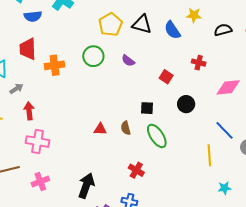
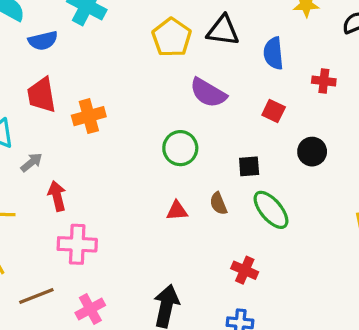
blue semicircle: (172, 30) -> (273, 53), moved, turned 36
green circle: (93, 56) -> (180, 148), moved
purple semicircle: (128, 61) -> (208, 93), size x1.6

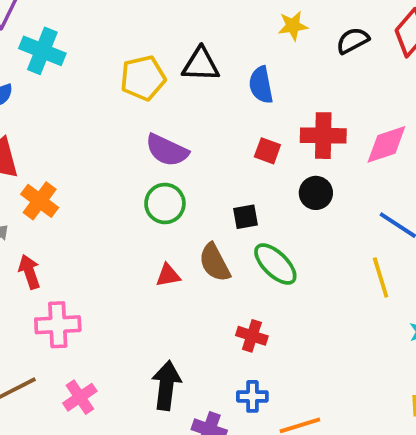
yellow pentagon: (172, 37) -> (143, 78), turned 30
red cross: (324, 81) -> (323, 136), moved, size x1.6
purple semicircle: (208, 93) -> (167, 150), moved
orange cross: (89, 116) -> (40, 201), moved, turned -32
brown semicircle: (218, 204) -> (215, 263), size x1.5

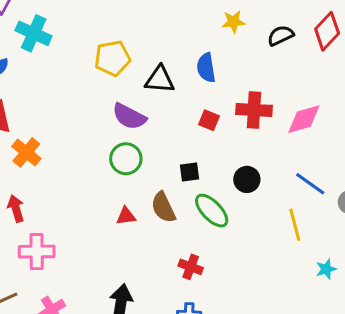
black triangle: (201, 64) -> (160, 80), moved
black circle: (316, 193) -> (247, 179), moved

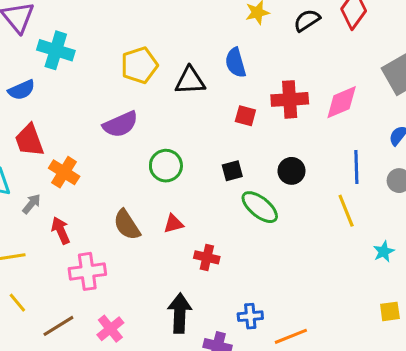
purple semicircle: (129, 116) -> (120, 124), moved, turned -44
blue line: (310, 184) -> (356, 167), turned 60
brown semicircle: (163, 207) -> (127, 225), moved
red cross: (191, 267) -> (207, 257), moved

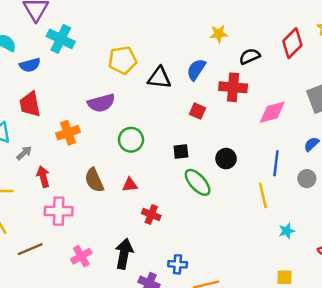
black semicircle: (307, 20) -> (250, 56), moved
blue semicircle: (236, 63) -> (196, 70), turned 40
red cross: (290, 99) -> (233, 87), moved
orange cross: (64, 172) -> (68, 133), moved, turned 30
pink cross: (110, 329) -> (81, 256), moved

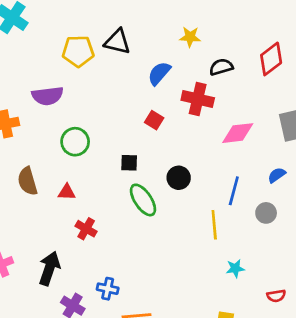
black triangle: (159, 78) -> (117, 42), moved

